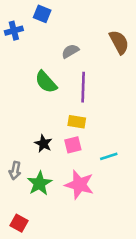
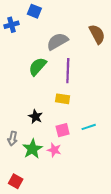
gray semicircle: (70, 51) -> (57, 41), size x1.5
green semicircle: (46, 82) -> (38, 66), turned 84
pink square: (73, 145) -> (63, 130), moved
pink star: (79, 185) -> (54, 150), moved, size x0.6

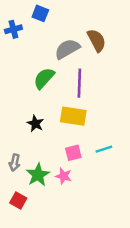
brown semicircle: (97, 34) -> (97, 40), moved
yellow rectangle: (63, 99) -> (73, 116), size x1.5
black star: (35, 117) -> (35, 123), moved
red square: (16, 181) -> (18, 200), moved

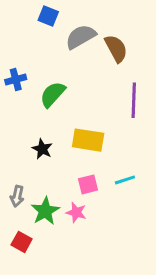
blue cross: (13, 29) -> (16, 80), moved
gray semicircle: (67, 49) -> (81, 37), moved
purple line: (79, 83) -> (134, 100), moved

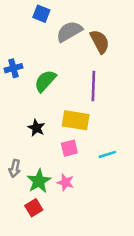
purple line: (134, 100) -> (93, 86), moved
pink square: (88, 184) -> (69, 148), moved
red square: (22, 242) -> (34, 208), moved, turned 30

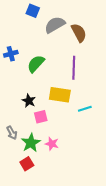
pink square: (69, 148) -> (41, 117), moved
cyan line: (107, 154) -> (85, 109), moved
gray arrow: (15, 168) -> (12, 133), turned -40

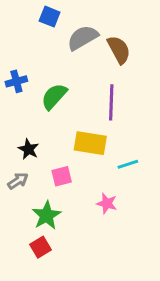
black star: (29, 101) -> (28, 149), moved
gray arrow: (12, 133) -> (18, 181), moved, turned -96
pink star: (52, 144) -> (107, 203), moved

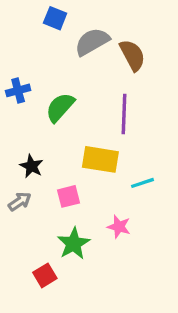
green star: (47, 215) -> (74, 244), moved

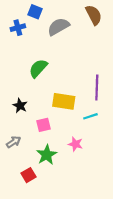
brown semicircle: (132, 55) -> (94, 15), moved
blue cross: (18, 90) -> (18, 28), moved
purple line: (124, 114) -> (97, 87), moved
gray arrow: (20, 201) -> (14, 142), moved

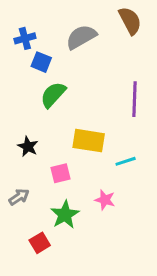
blue square: (35, 12) -> (41, 62), moved
purple line: (97, 87) -> (134, 99), moved

